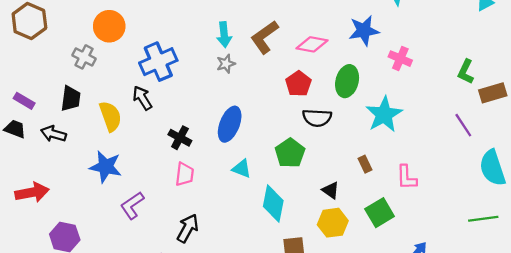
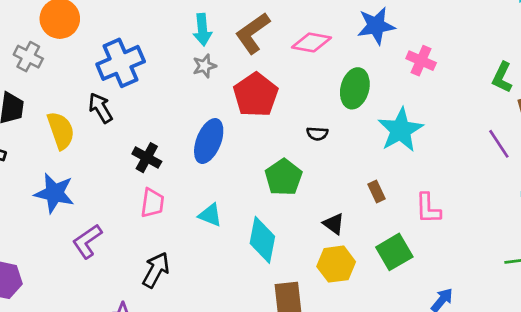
red pentagon: (298, 84) -> (256, 95), moved, size x1.4
black semicircle: (317, 118) -> (317, 134), size x0.6
cyan triangle: (242, 169) -> (210, 215), moved

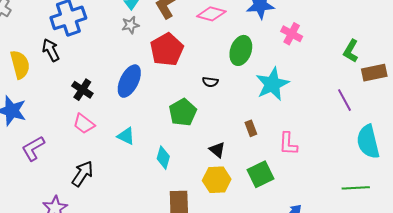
pink trapezoid: (152, 203) -> (84, 124), turned 115
cyan diamond: (262, 240) -> (163, 158), size x0.7

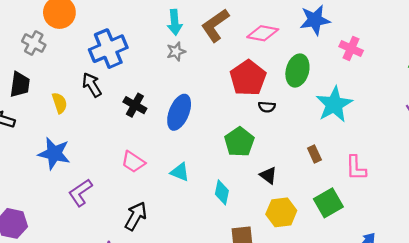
red pentagon: (167, 50) -> (248, 78), moved
yellow semicircle: (20, 65) -> (60, 103), size x0.7
black cross: (82, 90) -> (135, 105), moved
black triangle: (217, 150) -> (268, 175), moved

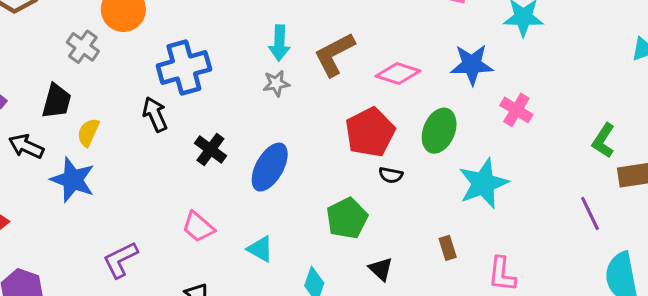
yellow semicircle: (60, 103) -> (88, 132), moved, turned -144
blue star: (54, 153) -> (73, 180), moved

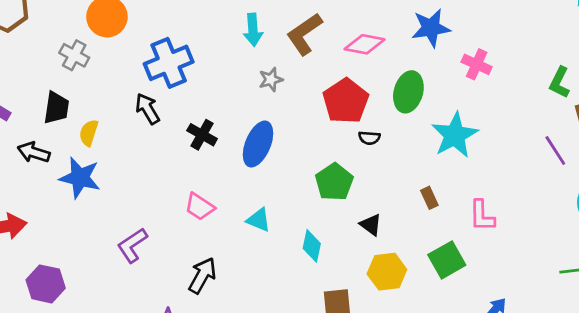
gray star: (276, 83) -> (271, 79), moved

